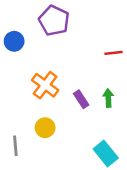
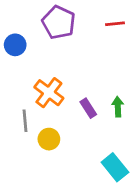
red line: (113, 53) -> (115, 24), moved
gray line: (15, 146) -> (25, 121), moved

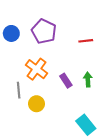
purple pentagon: (59, 22) -> (44, 31), moved
red line: (115, 24) -> (86, 41), moved

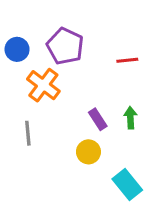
orange cross: (37, 69) -> (43, 85), moved
yellow circle: (37, 104) -> (88, 152), moved

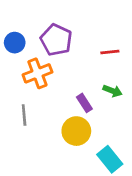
orange cross: (43, 85) -> (37, 73), turned 32
green arrow: (130, 118) -> (113, 91), moved, turned 114
yellow circle: (88, 152) -> (76, 131), size x1.4

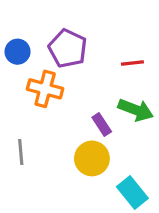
orange cross: (37, 73) -> (45, 89), turned 36
green arrow: (113, 91) -> (136, 110), size x1.5
gray line: (24, 115) -> (21, 152), moved

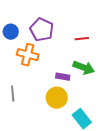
purple rectangle: (102, 124) -> (63, 77), turned -48

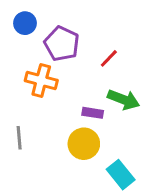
blue circle: (11, 32) -> (25, 23), moved
red line: (82, 39) -> (109, 58), moved, turned -40

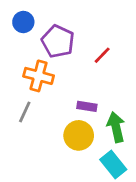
green arrow: (124, 100) -> (116, 127), moved, turned -124
gray line: (19, 138) -> (25, 112), moved, turned 30

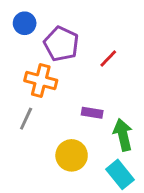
yellow circle: (79, 135) -> (72, 155), moved

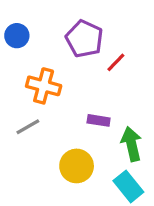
blue circle: (25, 23) -> (17, 36), moved
purple pentagon: (61, 44) -> (84, 39), moved
gray line: (26, 119) -> (28, 127), turned 35

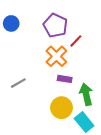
orange cross: (44, 86) -> (56, 56), moved, turned 30
yellow circle: (77, 166) -> (61, 108), moved

